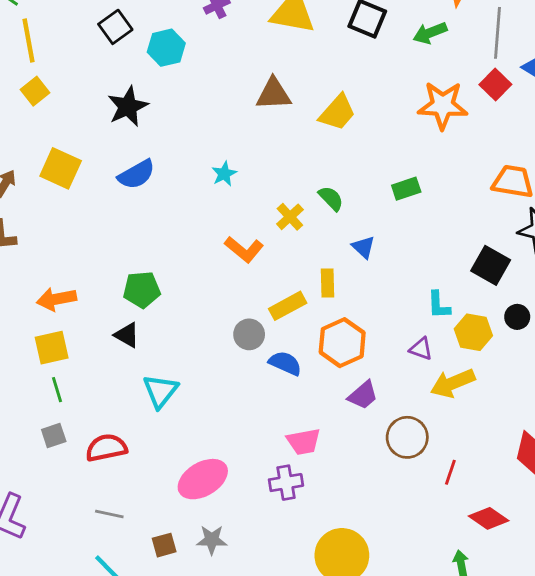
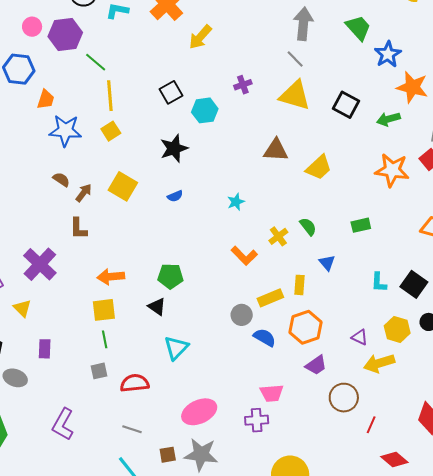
blue semicircle: (136, 174) -> (175, 196), size x0.6
cyan L-shape: (439, 305) -> (379, 282), moved
gray star: (212, 540) -> (201, 455), size x1.6

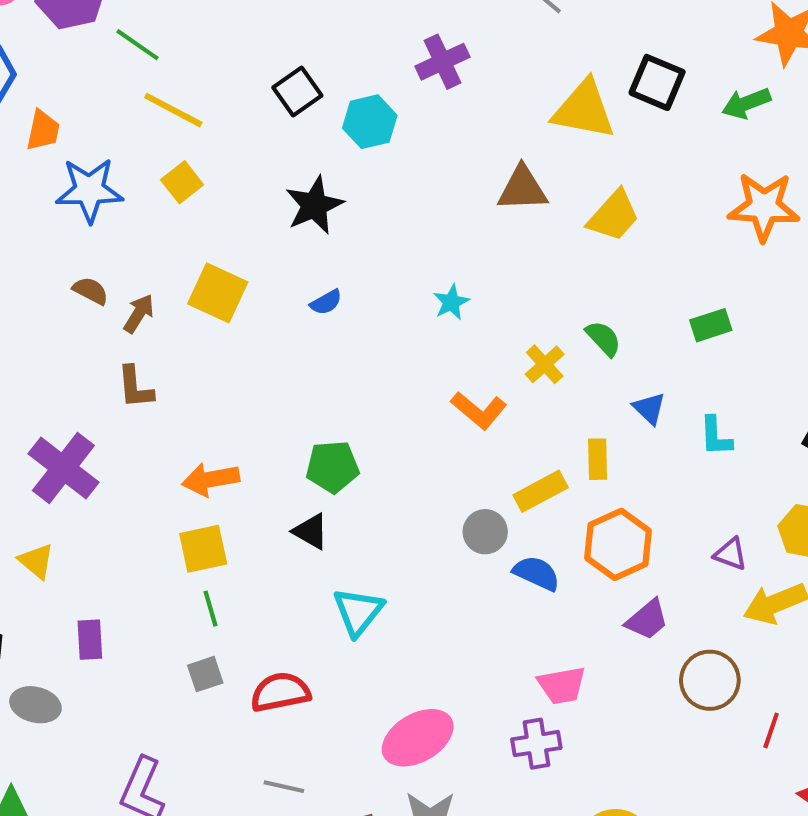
purple cross: (243, 85) -> (443, 62), size x1.4
yellow triangle: (295, 95) -> (584, 110), moved
yellow line: (110, 96) -> (173, 110), turned -52
cyan L-shape: (379, 282) -> (716, 436), moved

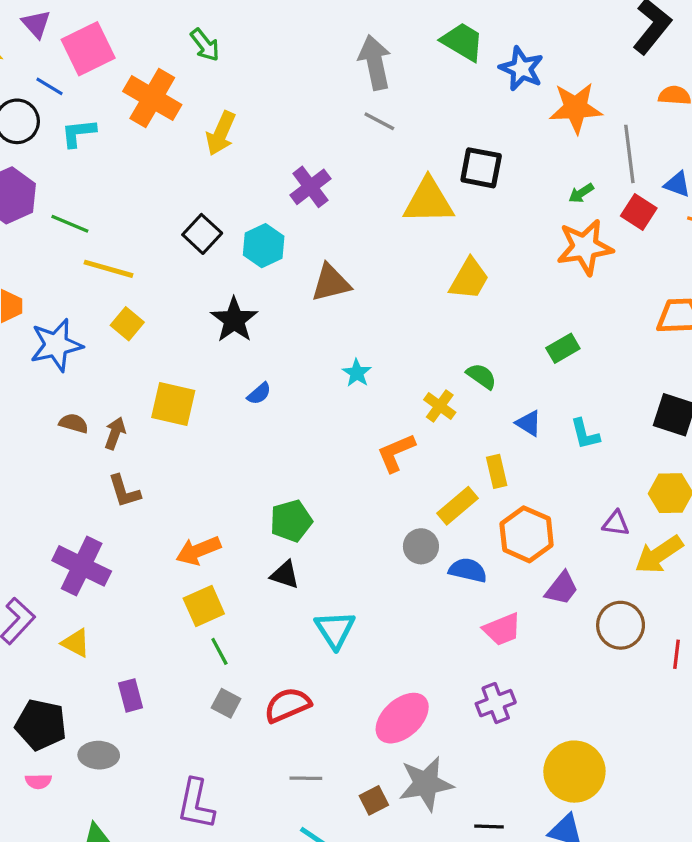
green arrow: (746, 103) -> (581, 193), moved, size x0.7
brown triangle: (523, 189) -> (331, 283), moved
orange L-shape: (479, 410) -> (396, 453), turned 129
gray square: (205, 674) -> (226, 703), turned -32
pink trapezoid: (562, 685) -> (502, 629), moved

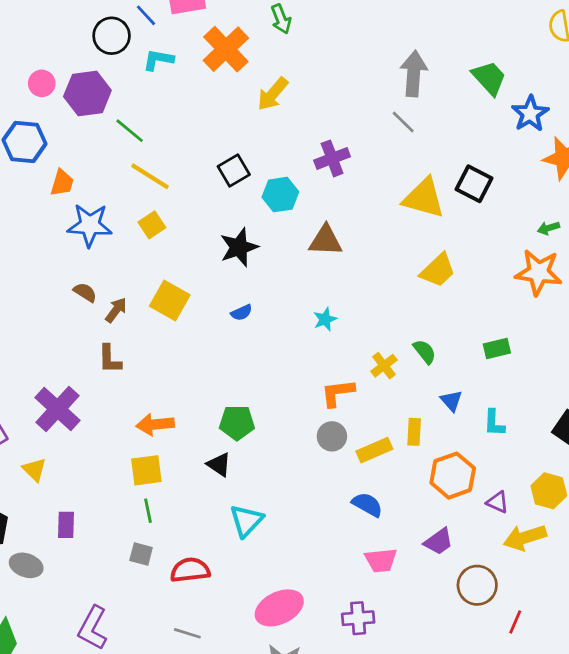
orange hexagon: (527, 534) -> (453, 476), moved
gray circle: (421, 546) -> (332, 436), moved
gray square: (226, 703) -> (141, 554), turned -30

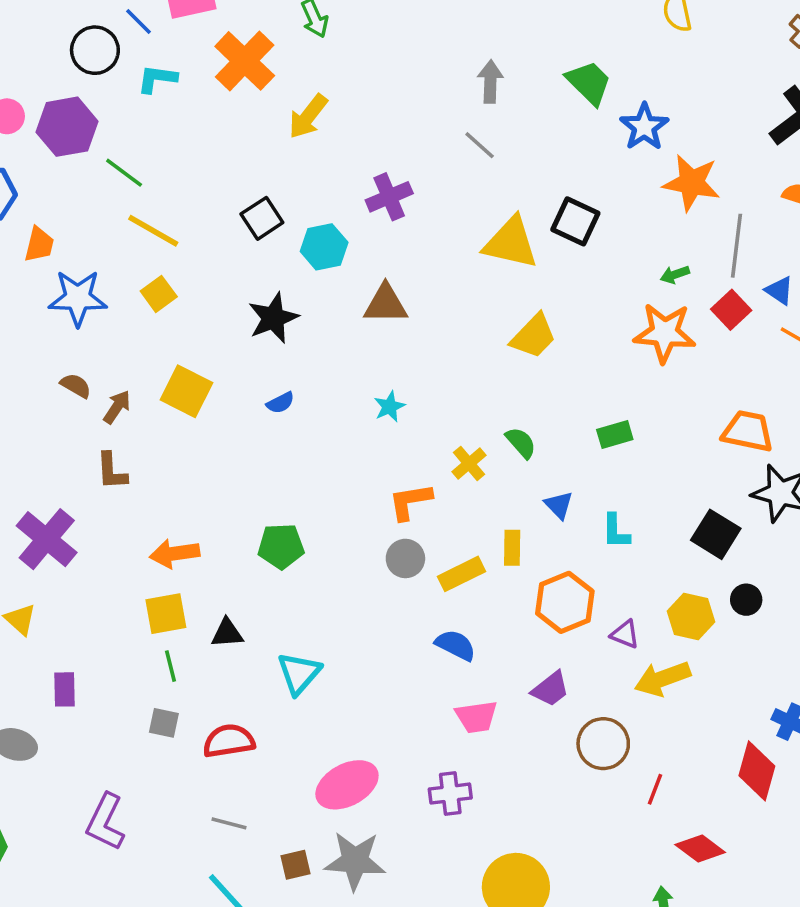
gray arrow: (414, 74) -> (490, 82), size x0.7
black triangle: (219, 465) -> (227, 633), moved, turned -36

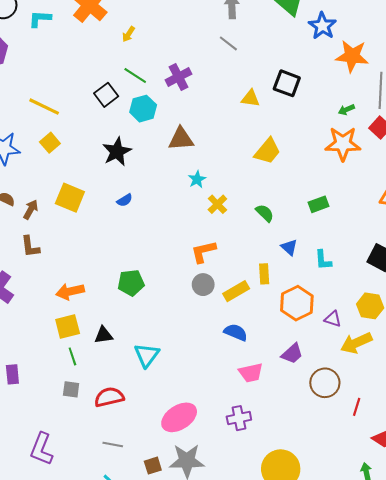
yellow arrow: (308, 116) -> (128, 34), size x0.6
green line: (124, 173) -> (135, 75), moved
yellow triangle: (511, 243) -> (250, 98), size x0.6
cyan star: (390, 407) -> (197, 179), moved
yellow cross: (469, 463) -> (217, 204), moved

